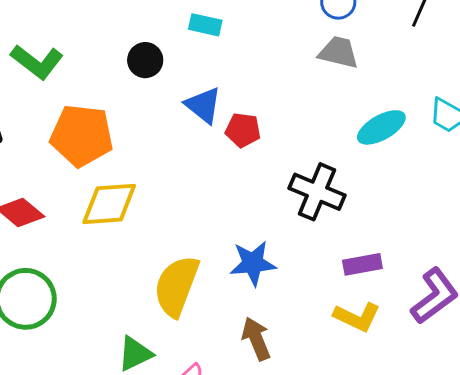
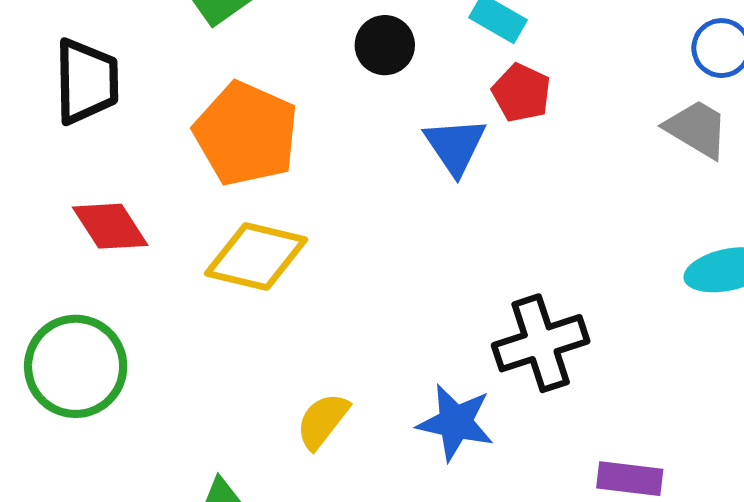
red pentagon: (243, 130) -> (521, 93), moved
black cross: (317, 192) -> (541, 343), moved, turned 32
yellow semicircle: (177, 286) -> (323, 421), size x0.6

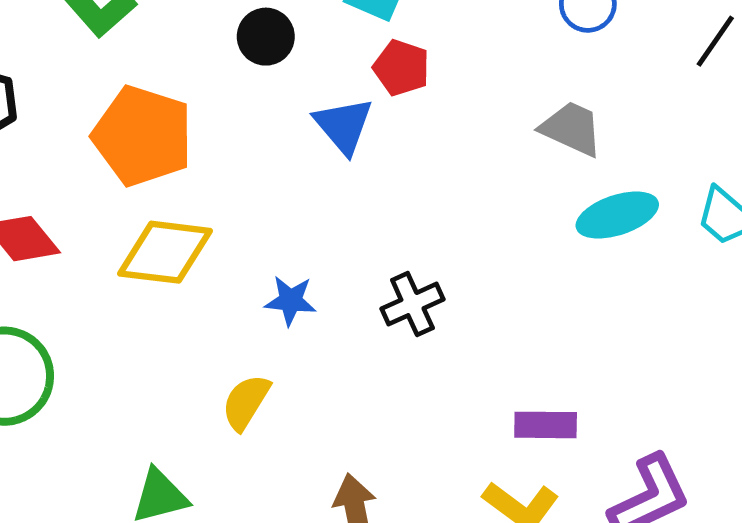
gray trapezoid: (697, 129) -> (571, 129), moved
black cross: (541, 343) -> (412, 304), moved, size x0.7
blue star: (455, 422) -> (291, 301), moved, size x0.7

